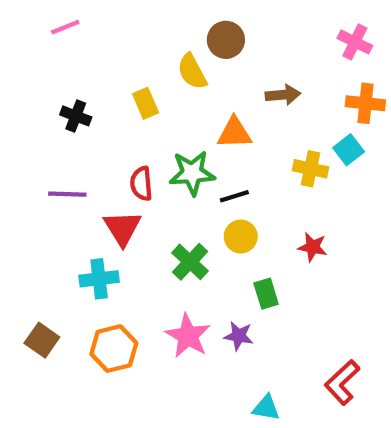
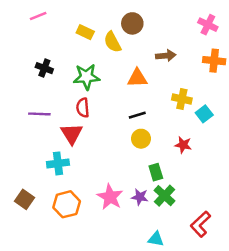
yellow rectangle: (146, 103) -> (85, 32), moved, turned -42
cyan square: (349, 150) -> (204, 114), moved
green star: (192, 173) -> (86, 77), moved
green cross: (190, 262) -> (165, 196), moved

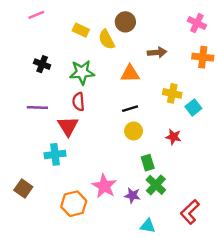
purple star: (140, 197) -> (132, 195), moved
orange hexagon: (67, 204) -> (74, 204), moved

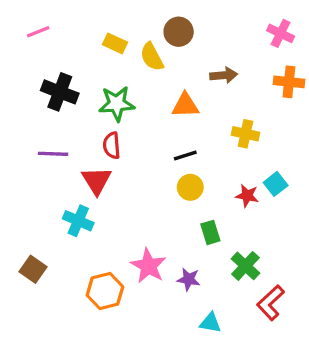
pink line: (36, 15) -> (38, 32), moved
black cross: (42, 64) -> (60, 92), size x1.5
cyan square: (193, 108) -> (276, 184), moved
cyan cross: (55, 154) -> (78, 221), turned 30
green cross: (156, 185) -> (245, 266), moved

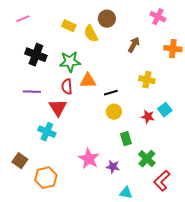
pink cross: (281, 33) -> (158, 17), moved
brown arrow: (224, 75) -> (134, 45), turned -56
orange triangle: (185, 105) -> (88, 81), moved
orange hexagon: (105, 291) -> (46, 178), moved

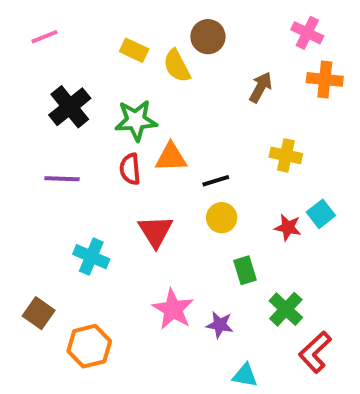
orange cross: (173, 49) -> (325, 79), moved
black cross: (36, 55) -> (70, 107), turned 30
red triangle: (58, 108) -> (155, 231), moved

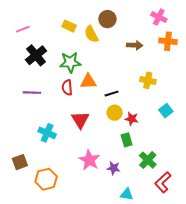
pink line: (44, 37) -> (23, 29), moved
brown arrow: (261, 87) -> (135, 45), turned 63
red star: (288, 227) -> (132, 119), moved
brown square: (39, 313) -> (20, 162), turned 35

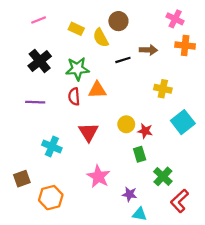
pink line: (23, 29) -> (39, 20), moved
black line: (112, 94) -> (123, 60), moved
cyan square: (166, 111) -> (183, 122), size x1.5
purple star: (114, 168) -> (130, 194), moved

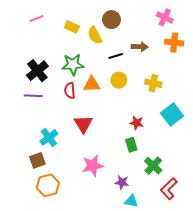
black cross: (40, 61) -> (37, 71), moved
yellow circle: (126, 124) -> (119, 80), moved
cyan cross: (52, 146) -> (49, 137), turned 30
pink star: (98, 176) -> (93, 166), turned 30
brown square: (22, 179) -> (37, 160), moved

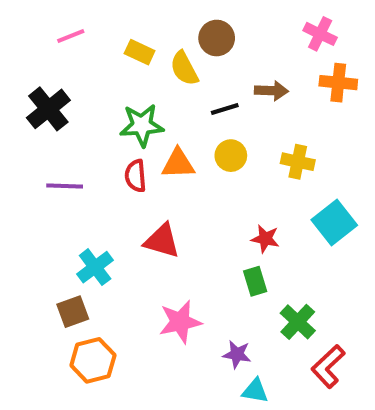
black cross: (37, 71) -> (48, 109), moved
red triangle: (83, 124) -> (162, 241), turned -42

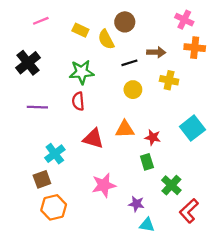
yellow cross: (298, 162) -> (169, 80), moved
orange triangle: (178, 164) -> (125, 129), moved

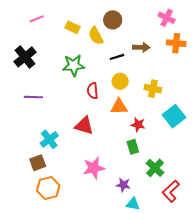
yellow cross: (169, 80) -> (153, 89), moved
red semicircle: (78, 101) -> (93, 91), moved
orange triangle: (125, 129) -> (119, 107), moved

